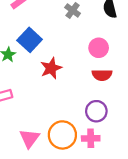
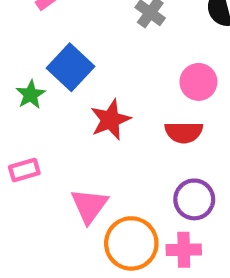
red semicircle: (102, 75) -> (184, 132), moved
pink triangle: (30, 138) -> (89, 206), moved

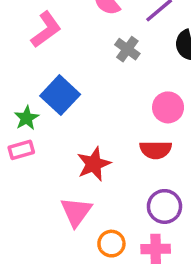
red star: (110, 120) -> (94, 164), moved
pink rectangle: (24, 170) -> (21, 150), moved
orange circle: (131, 243) -> (111, 244), size x0.6

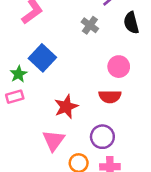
purple circle: (164, 206) -> (102, 137), moved

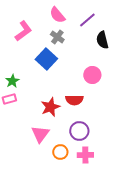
gray cross: (90, 25) -> (57, 37), moved
blue square: (42, 58) -> (46, 59), moved
red semicircle: (110, 97) -> (74, 100), moved

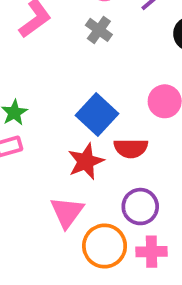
blue square: (46, 59) -> (97, 114), moved
orange circle: (60, 152) -> (105, 246), size x1.5

